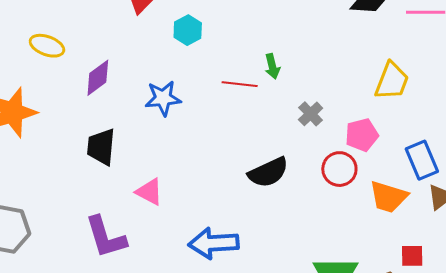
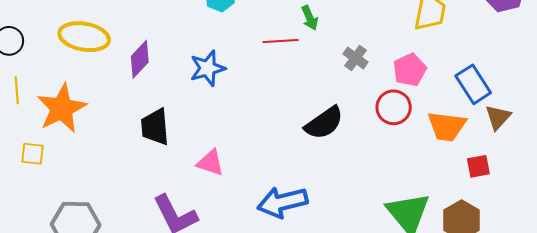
yellow ellipse: (47, 46) -> (84, 37), size x1.4
red square: (412, 256) -> (478, 166), moved

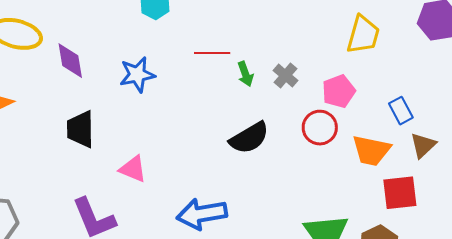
green arrow: (310, 18) -> (245, 74), moved
purple diamond: (140, 59) -> (70, 61), turned -57
blue rectangle: (473, 84) -> (401, 111), size x0.7
red square: (478, 166) -> (400, 193), size x1.5

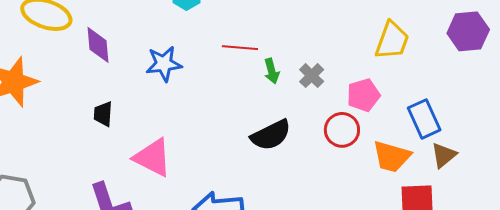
blue rectangle: (401, 111) -> (424, 119), size x1.4
black trapezoid: (80, 129) -> (103, 114), size x0.7
pink triangle: (133, 169) -> (153, 158), size x1.4

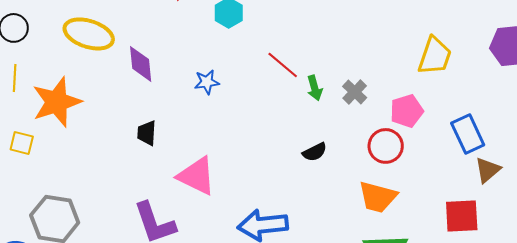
red line: (240, 48) -> (283, 65), turned 36
blue star: (164, 64) -> (207, 82), size x0.7
black semicircle: (271, 135) -> (315, 152), size x0.6
orange trapezoid: (392, 157) -> (378, 197), moved

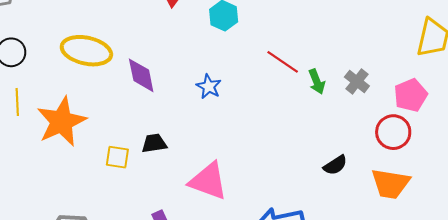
blue star: (207, 82) -> (209, 87), turned -30
black trapezoid: (147, 133) -> (154, 143), turned 84
yellow square: (22, 143) -> (117, 157), moved
black semicircle: (315, 152) -> (335, 165), moved

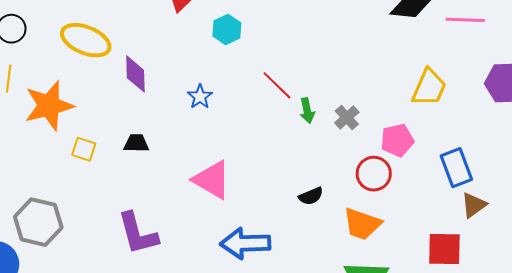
yellow square: (117, 157) -> (84, 149), moved
pink triangle: (208, 181) -> (212, 180), moved

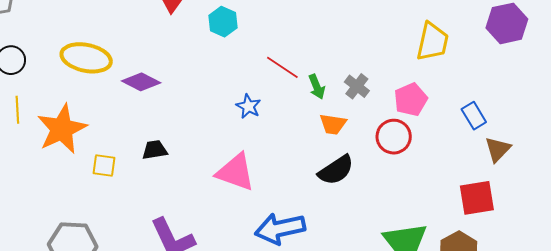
purple diamond: (135, 74) -> (141, 82), turned -51
blue star: (200, 97) -> (248, 106), moved
blue rectangle: (456, 168) -> (474, 116), size x0.7
black semicircle: (311, 196) -> (336, 170), size x1.5
orange trapezoid: (362, 224) -> (333, 124), moved, size x0.7

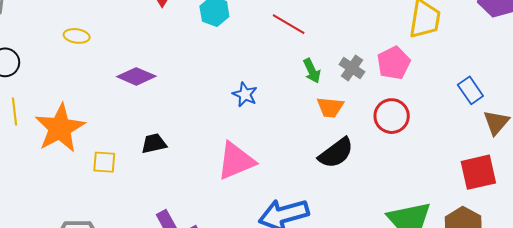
yellow ellipse: (86, 58) -> (77, 36), moved, size x0.5
red line: (282, 67) -> (289, 24), moved
pink pentagon: (411, 99) -> (394, 63), moved
pink triangle: (236, 172) -> (236, 161), turned -39

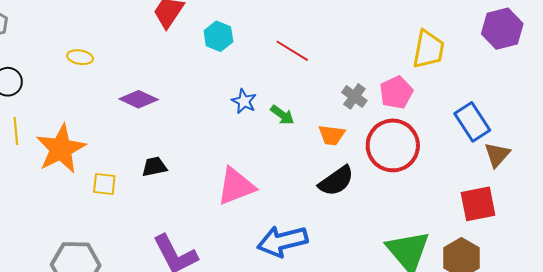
green arrow: (312, 71) -> (282, 115), moved, turned -30
blue rectangle: (470, 90) -> (472, 122), size x1.4
blue star: (245, 94) -> (244, 101), moved
red circle: (392, 116) -> (393, 145), size x1.5

